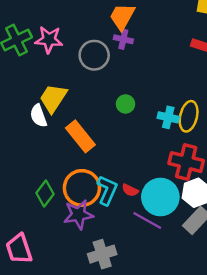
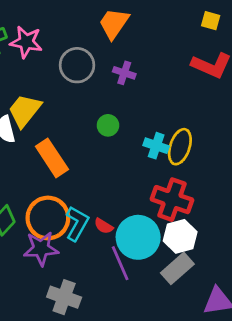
purple cross: (123, 39) -> (124, 73), moved
purple line: (147, 220) -> (120, 263), turned 32
gray cross: (102, 254) -> (64, 297), turned 32

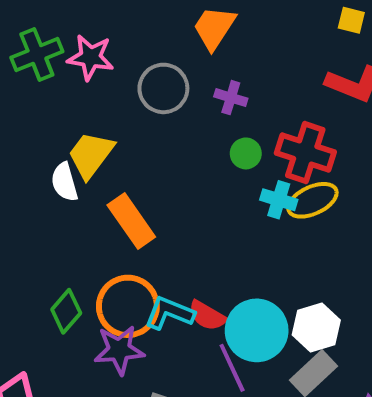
green circle: (108, 125) -> (246, 153), moved
yellow ellipse: (180, 147) -> (312, 200), turned 48
red cross: (172, 200) -> (305, 153), moved
cyan L-shape: (77, 223) -> (169, 313), turned -96
red semicircle: (104, 226) -> (207, 316), size x1.4

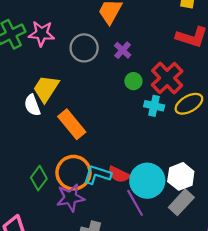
purple cross: (231, 98) -> (123, 50), turned 30
red cross: (305, 153) -> (167, 78), turned 32
yellow ellipse: (312, 200) -> (189, 104), moved

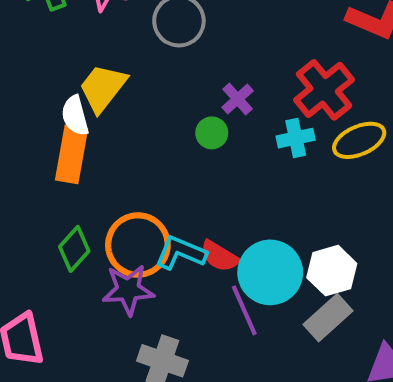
purple cross: (123, 50) -> (238, 99), moved
green circle: (133, 81) -> (212, 133), moved
cyan cross: (154, 106) -> (296, 138), turned -30
orange rectangle: (72, 124) -> (72, 154), moved, turned 44

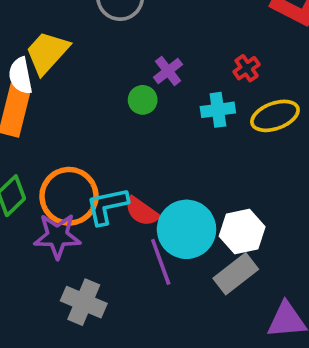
red cross: (324, 90) -> (247, 68), size x0.5
cyan L-shape: (181, 253) -> (107, 206), turned -39

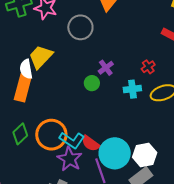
cyan L-shape: (107, 206) -> (72, 140), turned -135
purple star: (57, 236) -> (70, 159), moved, turned 30

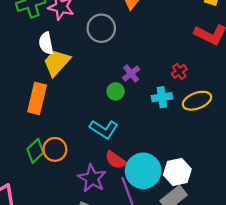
white semicircle: (26, 69) -> (46, 43), moved
orange circle: (51, 135) -> (55, 149), moved, size x0.7
cyan L-shape: (72, 140) -> (104, 129), moved

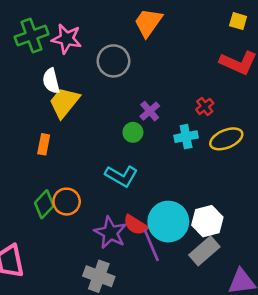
orange rectangle: (37, 98) -> (44, 144), size x0.6
red semicircle: (116, 160) -> (136, 225), moved

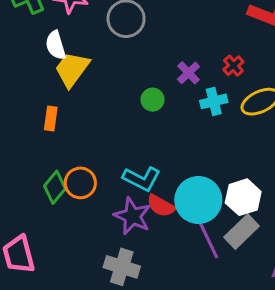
purple cross: (150, 111) -> (189, 73), moved
cyan L-shape: (121, 176) -> (142, 179), moved
purple line: (151, 245) -> (209, 240), moved

